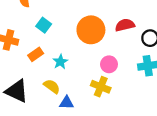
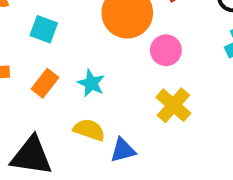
pink circle: (109, 64) -> (166, 50), moved
yellow cross: (101, 87) -> (173, 105), turned 36

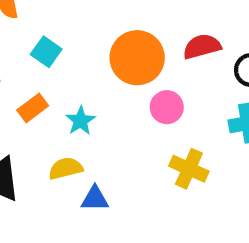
yellow cross: (173, 105) -> (189, 169), moved, turned -32
yellow semicircle: (89, 130) -> (66, 168), turned -48

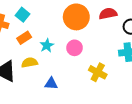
cyan square: (46, 52) -> (23, 15), moved
pink circle: (167, 107) -> (75, 48), moved
yellow semicircle: (66, 168) -> (30, 63), moved

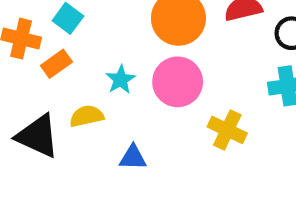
orange rectangle: (24, 38) -> (56, 64), moved
pink circle: (75, 48) -> (178, 82), size x1.5

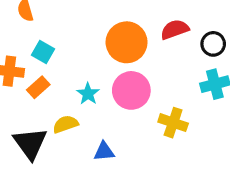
black triangle: (38, 136) -> (30, 143), turned 36

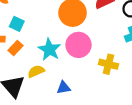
cyan star: (88, 94) -> (49, 50), size x1.5

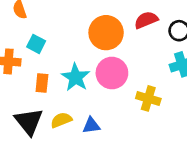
orange rectangle: (16, 48) -> (42, 83), moved, turned -40
yellow semicircle: (36, 71) -> (61, 120), moved

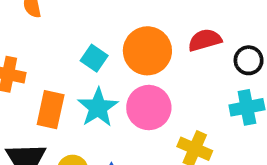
cyan square: (36, 44) -> (94, 58), moved
orange rectangle: (42, 83) -> (51, 110), size x1.4

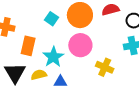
cyan star: (98, 107) -> (53, 57), moved

